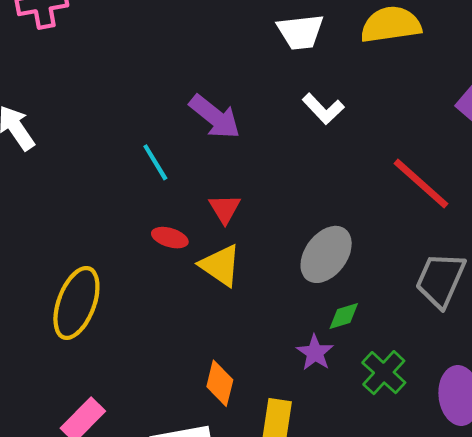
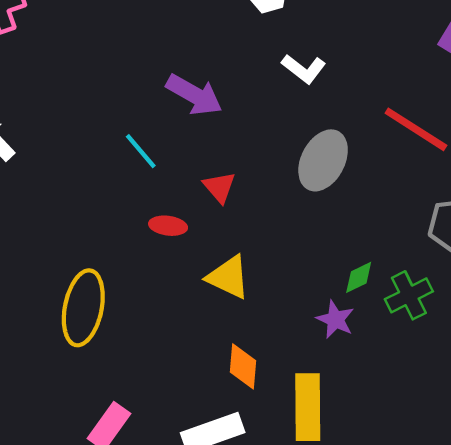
gray ellipse: (326, 254) -> (323, 160), moved
yellow triangle: (220, 265) -> (228, 277), moved
green cross: (384, 373) -> (409, 295), moved, turned 30

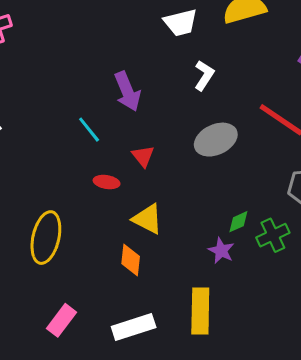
white L-shape: (304, 69) -> (204, 75), turned -96
purple arrow: (194, 95) -> (127, 91), turned 36
gray ellipse: (323, 160) -> (216, 140), turned 36
orange diamond: (243, 366) -> (131, 260), moved

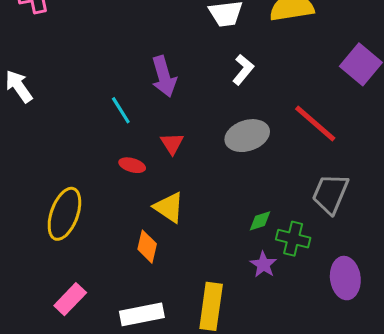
green cross: (273, 235) -> (293, 239), turned 32
purple star: (221, 251) -> (263, 265), moved

